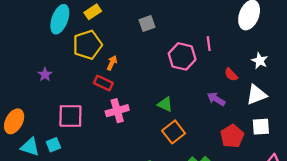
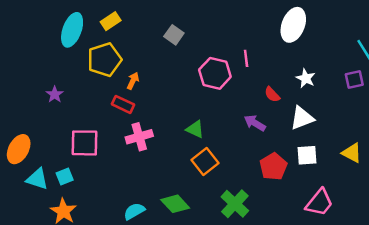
gray square: (147, 23) -> (174, 35), turned -35

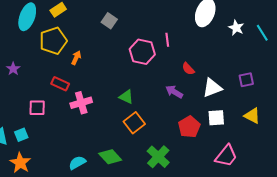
white star: (306, 78) -> (236, 28), moved
purple square: (354, 80) -> (246, 80), moved
red rectangle: (123, 104) -> (60, 84), moved
pink square: (84, 143) -> (37, 108), size x0.7

